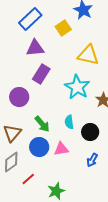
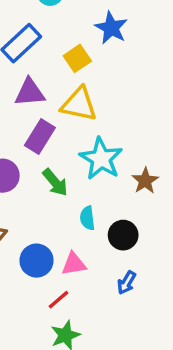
yellow triangle: (88, 55) -> (79, 104), moved
green arrow: (42, 124) -> (55, 182), moved
red line: (28, 179) -> (59, 300), moved

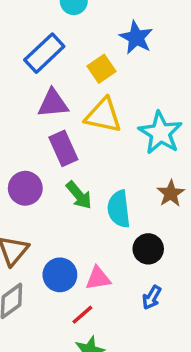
purple rectangle: (40, 137) -> (63, 148), turned -56
cyan star: (101, 159) -> (160, 133), moved
cyan semicircle: (87, 218) -> (119, 209), moved, size x1.5

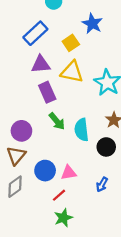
purple circle: (25, 188) -> (21, 131), moved
black circle: (148, 249) -> (106, 147), moved

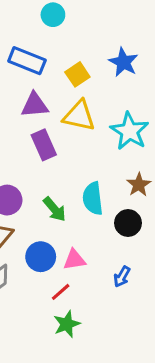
blue star: (92, 24) -> (123, 62), moved
blue rectangle: (35, 33) -> (27, 61), turned 65
green arrow: (57, 121) -> (54, 209), moved

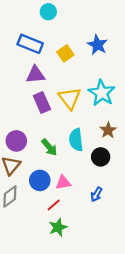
yellow triangle: (79, 116) -> (70, 98), moved, turned 40

